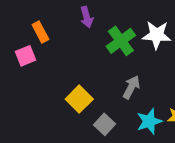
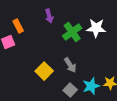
gray arrow: (131, 87) -> (70, 65), moved, turned 119
gray square: (105, 124) -> (70, 90), moved

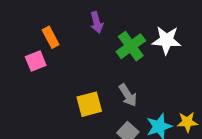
yellow square: (44, 71) -> (89, 104), turned 30

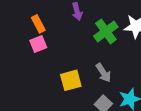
pink square: (36, 61) -> (38, 44), moved

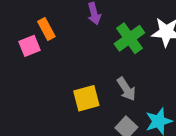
pink square: (38, 44) -> (29, 46), moved

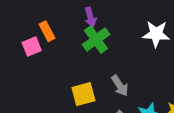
green cross: (129, 38) -> (96, 40), moved

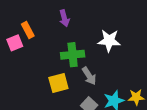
white star: (156, 34) -> (109, 41), moved
green cross: (96, 40) -> (73, 55), moved, turned 30

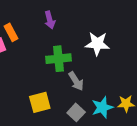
yellow square: (58, 83) -> (40, 102), moved

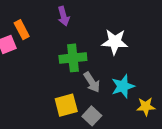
yellow square: (40, 102) -> (66, 105), moved
cyan star: (102, 107) -> (123, 86), moved

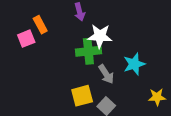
white star: (115, 42) -> (100, 36), moved
cyan star: (123, 86) -> (134, 64), moved

